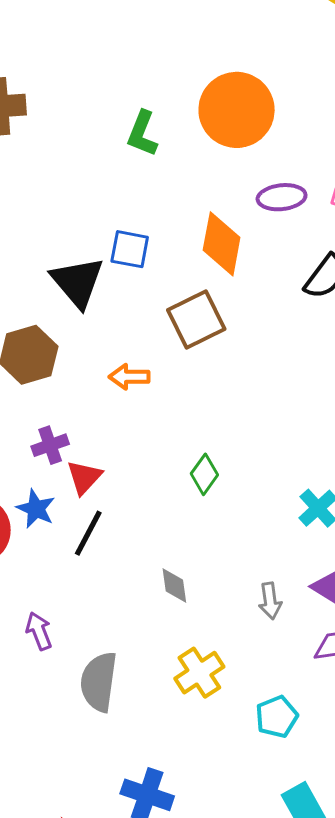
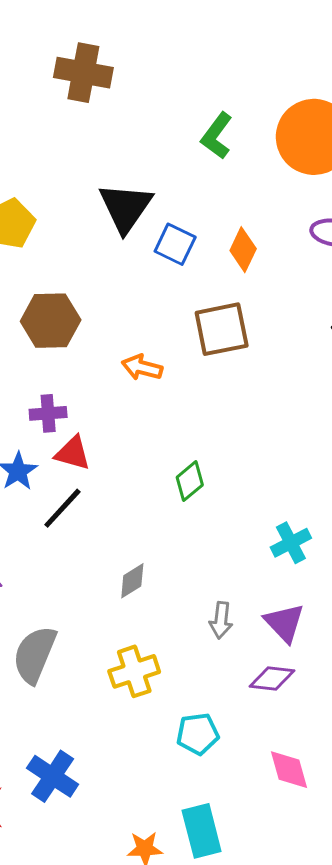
orange diamond: (222, 244) -> (243, 250), moved, size x0.7
black triangle: (77, 282) -> (125, 207), moved
red triangle: (84, 477) -> (73, 453), turned 48
gray diamond: (174, 586) -> (132, 581), turned 51

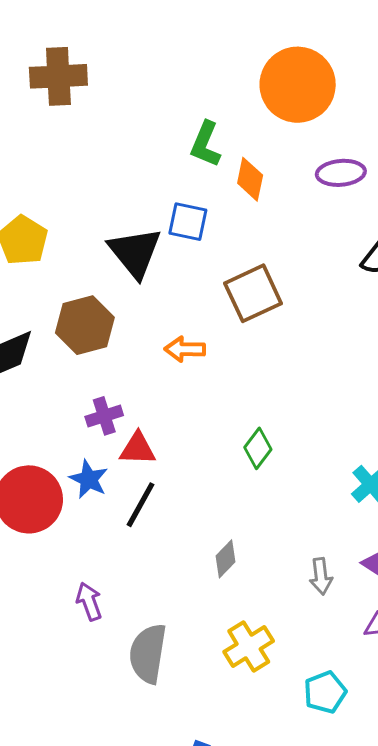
green L-shape: (217, 136) -> (206, 144), moved
black triangle: (125, 207) -> (135, 252), moved
orange diamond: (243, 250) -> (250, 179), moved

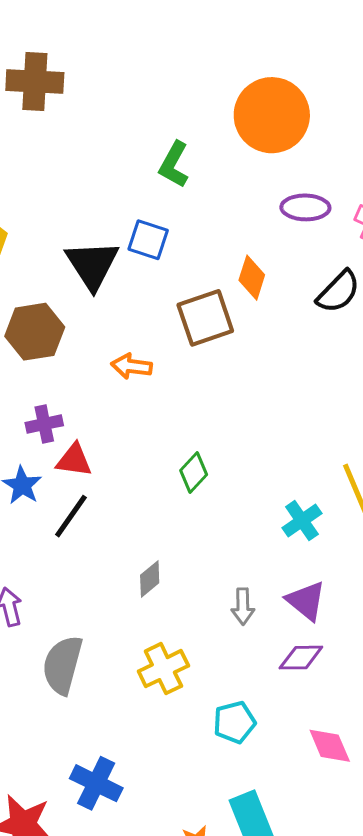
orange diamond: (250, 179) -> (252, 278), moved

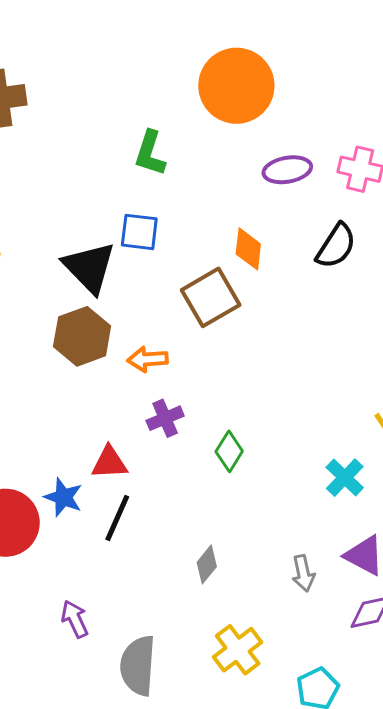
brown hexagon: (35, 332) -> (82, 336), moved
purple cross: (44, 424) -> (165, 418), moved

